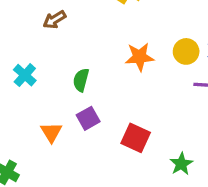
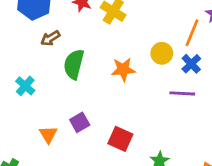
yellow circle: (186, 51) -> (162, 53), moved
green semicircle: (81, 80) -> (74, 64), moved, size x1.5

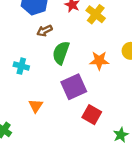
cyan cross: (25, 86) -> (21, 66), turned -32
purple square: (80, 122) -> (74, 87), moved, size x1.6

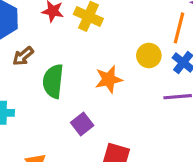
purple square: (74, 87) -> (82, 124), size x0.6

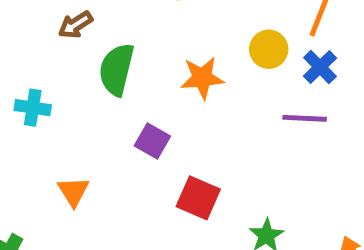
purple square: (82, 124) -> (152, 141), turned -30

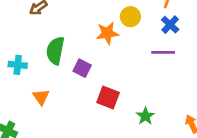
yellow circle: (269, 49) -> (130, 17), moved
green semicircle: (117, 69) -> (55, 51), moved
cyan cross: (33, 108) -> (18, 65), moved

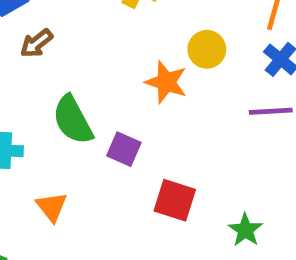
orange star: (107, 33) -> (166, 82), turned 30
green semicircle: (55, 51) -> (73, 120), turned -36

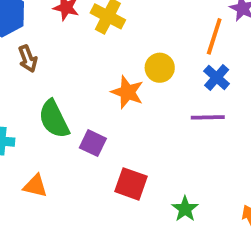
brown arrow: (36, 43) -> (28, 59), turned -75
orange triangle: (52, 207) -> (35, 186), turned -40

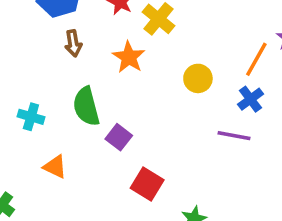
orange star: (127, 92) -> (129, 57), moved

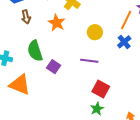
purple line: (234, 136) -> (89, 61), moved
orange triangle: (55, 167) -> (20, 85), size x1.6
red square: (147, 184) -> (101, 89), moved

